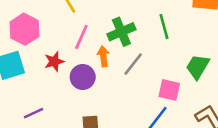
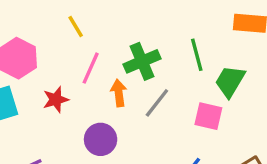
green trapezoid: (198, 67) -> (230, 81), moved
purple circle: (83, 77) -> (101, 139), moved
pink square: (169, 90) -> (208, 116), moved

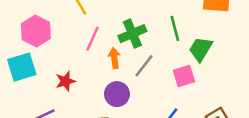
red star: (56, 100) -> (65, 81), moved
pink square: (208, 116) -> (184, 76), turned -30
purple circle: (101, 139) -> (117, 94), moved

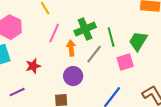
green line: (175, 28) -> (111, 37), moved

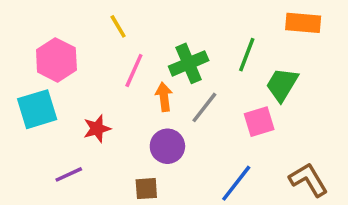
green line: (111, 37) -> (247, 55), moved, turned 36

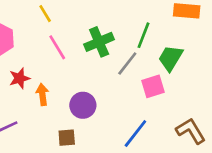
pink line: (134, 70) -> (57, 47), turned -55
orange arrow: (164, 97) -> (42, 94), moved
gray line: (204, 107) -> (127, 63), moved
red star: (97, 129) -> (19, 78), moved

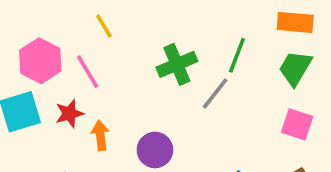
pink line: (57, 47) -> (88, 72), moved
green trapezoid: (170, 58) -> (295, 68), moved
pink square: (153, 86) -> (297, 124), moved, turned 35

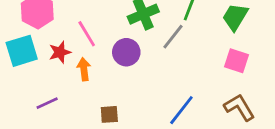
pink line: (88, 72) -> (87, 34), moved
purple circle: (155, 150) -> (126, 52), moved

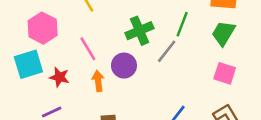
red star: (60, 52) -> (59, 77), moved, turned 30
orange arrow: (84, 69) -> (98, 81), moved

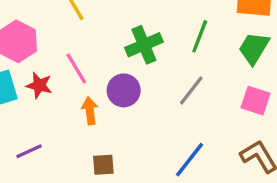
gray line: (167, 51) -> (191, 90), moved
red star: (59, 77) -> (39, 85), moved

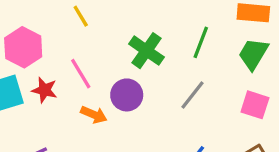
green cross: (144, 45) -> (146, 51), turned -32
orange arrow: (90, 111) -> (94, 115), turned 120

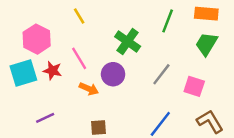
green line: (201, 42) -> (168, 21), moved
pink square: (255, 105) -> (194, 86), moved

